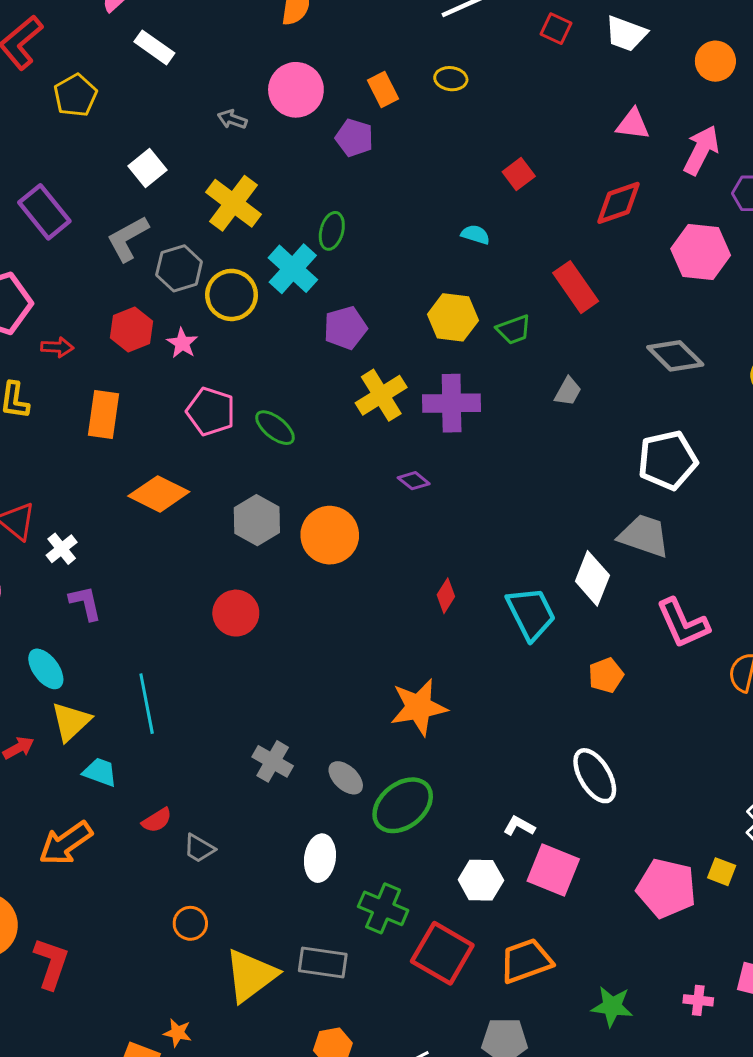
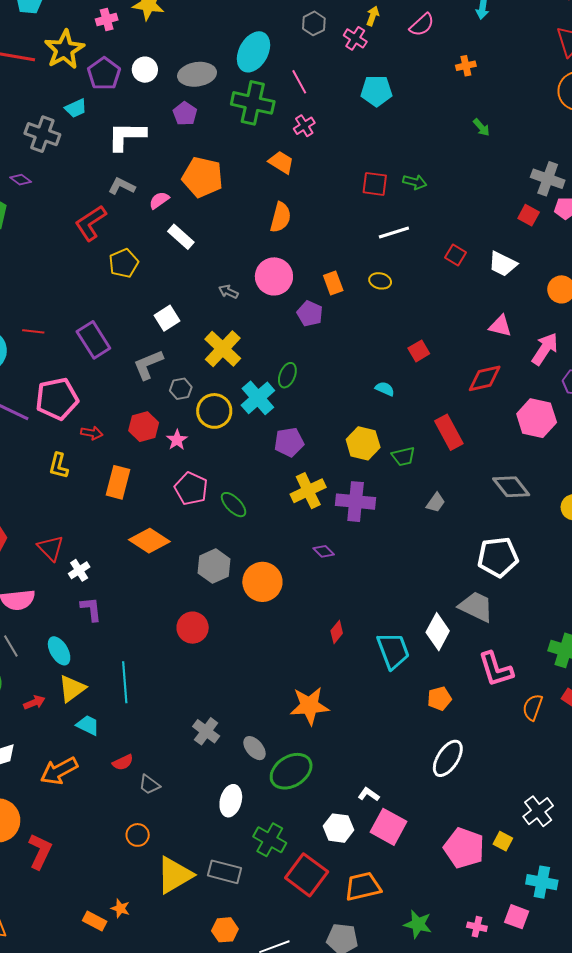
gray hexagon: (179, 268) -> (181, 389), size x0.7
white ellipse: (595, 776) -> (448, 758), moved, turned 57

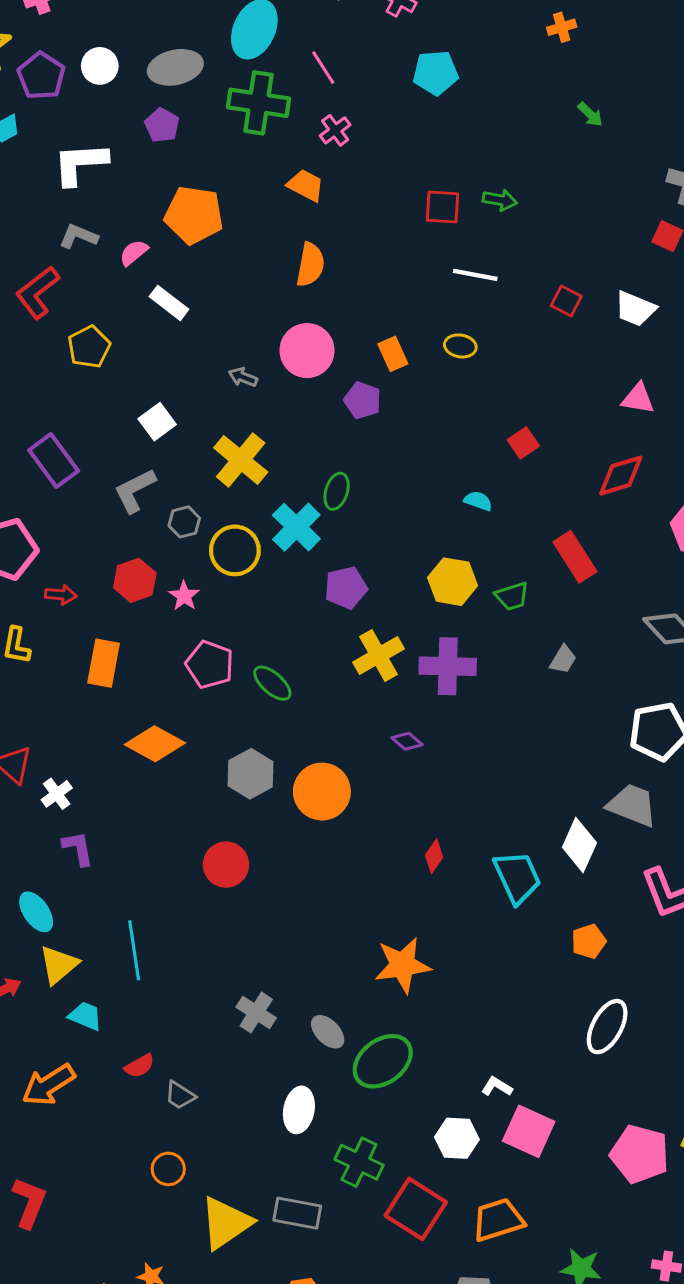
white line: (394, 233) -> (475, 275), turned 32

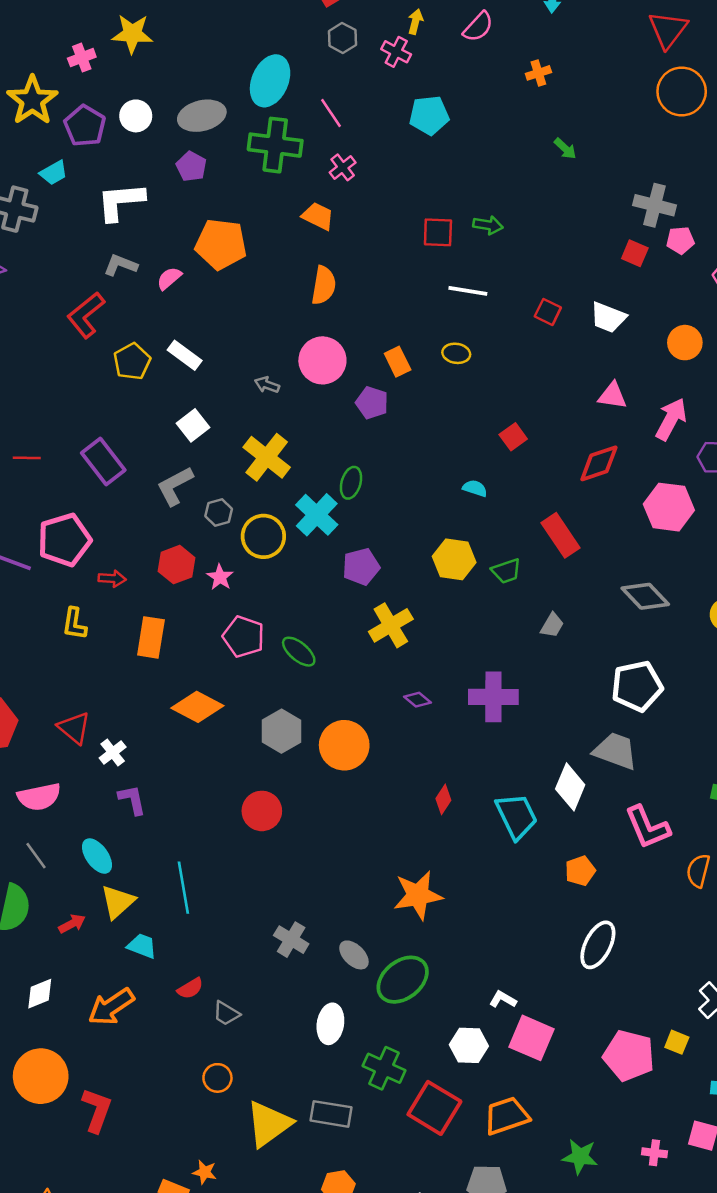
white rectangle: (169, 303) -> (185, 355), moved
purple cross: (448, 666) -> (493, 697), moved

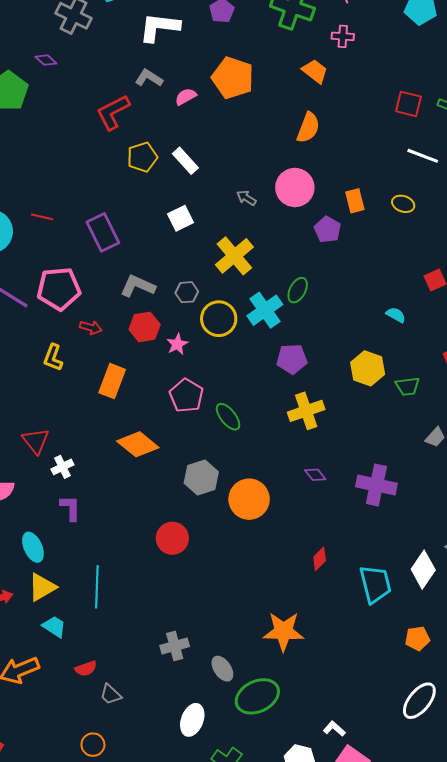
pink cross: (343, 167) -> (343, 36), turned 30
gray L-shape: (175, 486) -> (138, 286), moved, turned 40
gray cross: (291, 940) -> (175, 646), turned 32

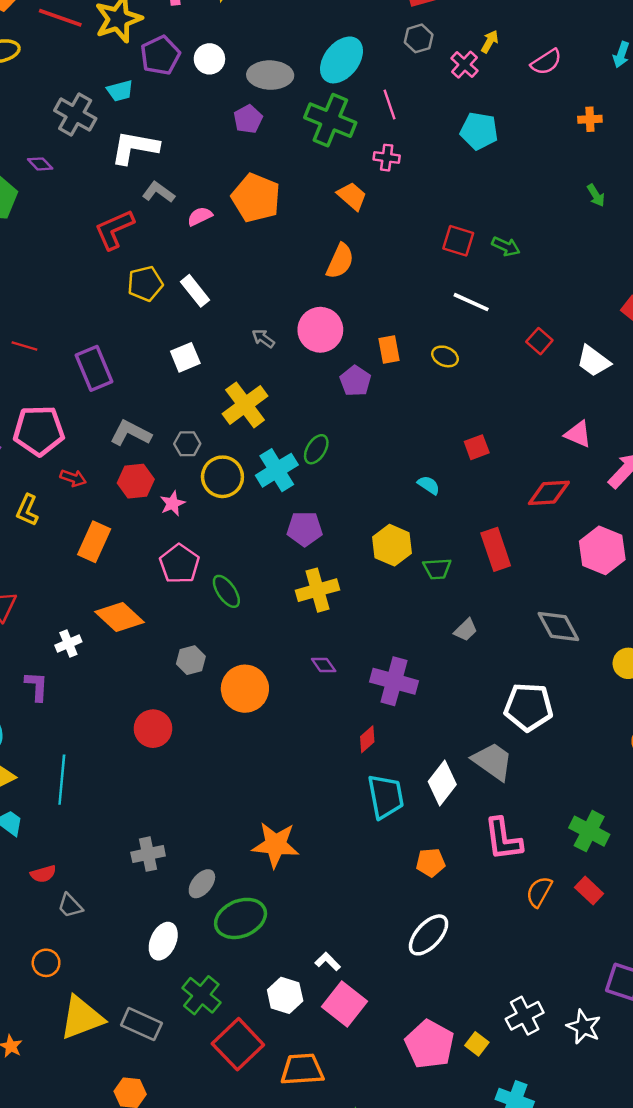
white L-shape: (159, 27) -> (135, 147), moved
white cross: (62, 467) -> (68, 643), moved
gray hexagon: (201, 478) -> (191, 660), size x0.7
red diamond: (320, 559) -> (367, 739), moved
gray ellipse: (222, 669) -> (202, 884), turned 70

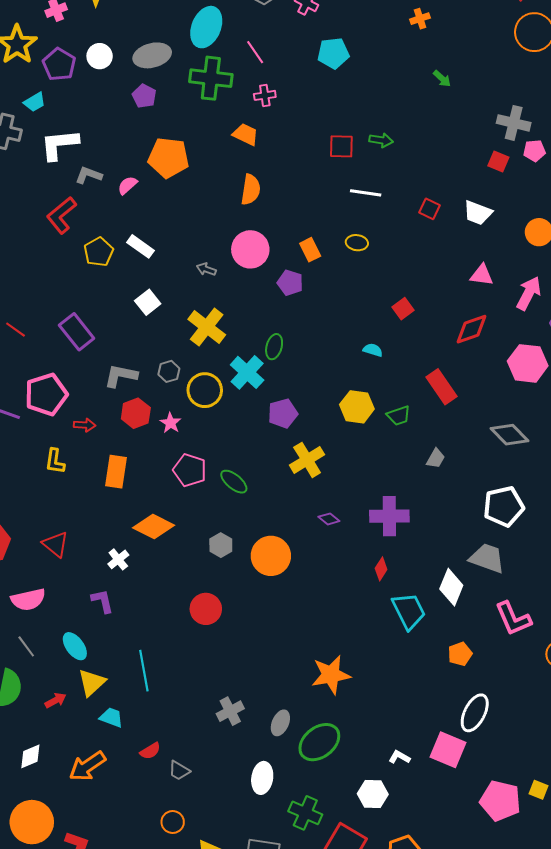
red line: (24, 346) -> (15, 330), turned 35
pink square: (344, 1004) -> (448, 750), moved

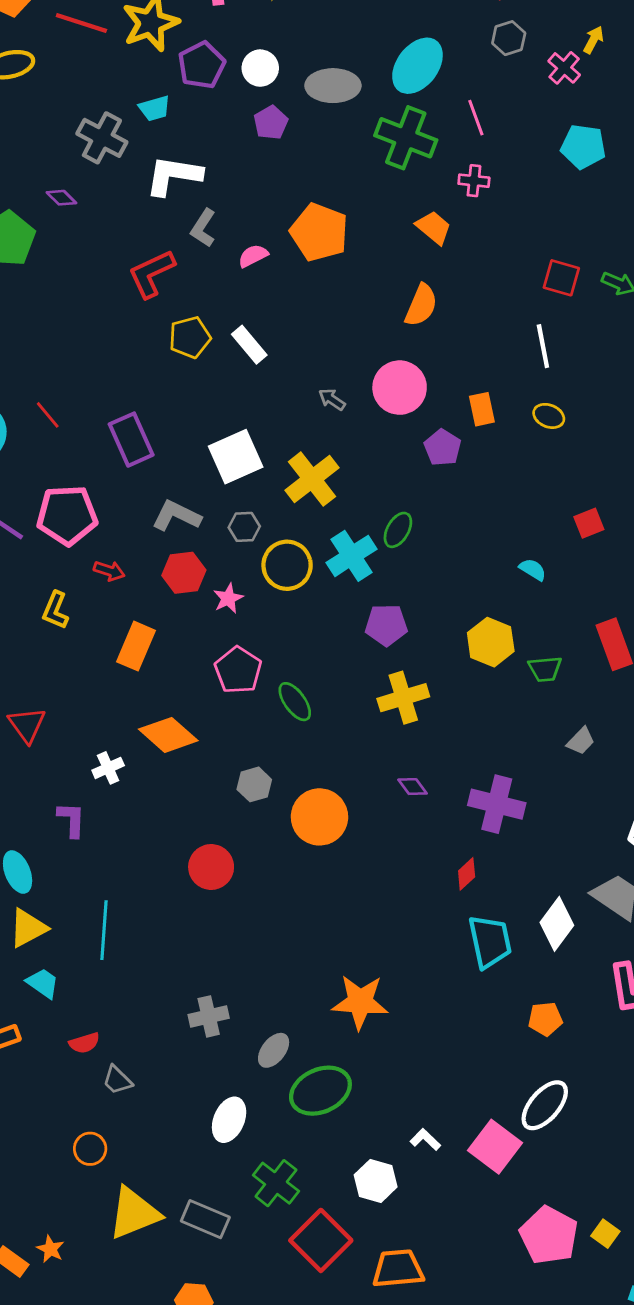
purple pentagon: (144, 96) -> (271, 123), moved
gray L-shape: (89, 175) -> (203, 228), turned -92
white line: (366, 193) -> (543, 346), moved, turned 56
white square: (148, 302) -> (236, 457), moved, size x1.5

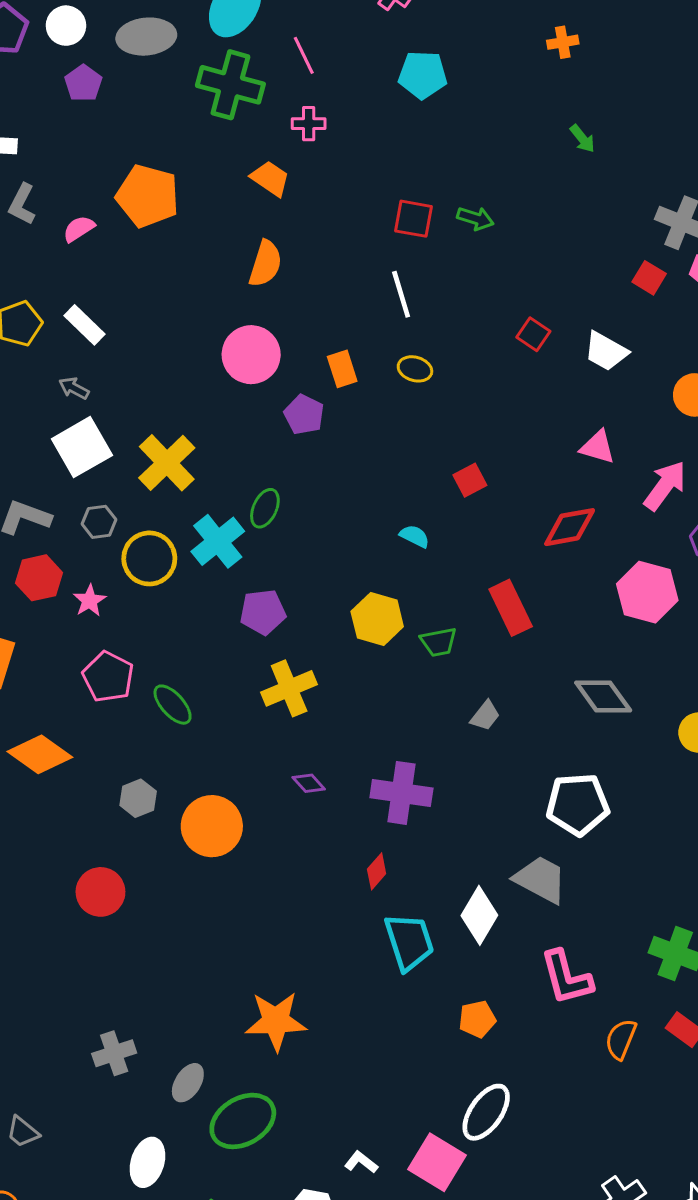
gray arrow: (332, 399) -> (74, 388), moved

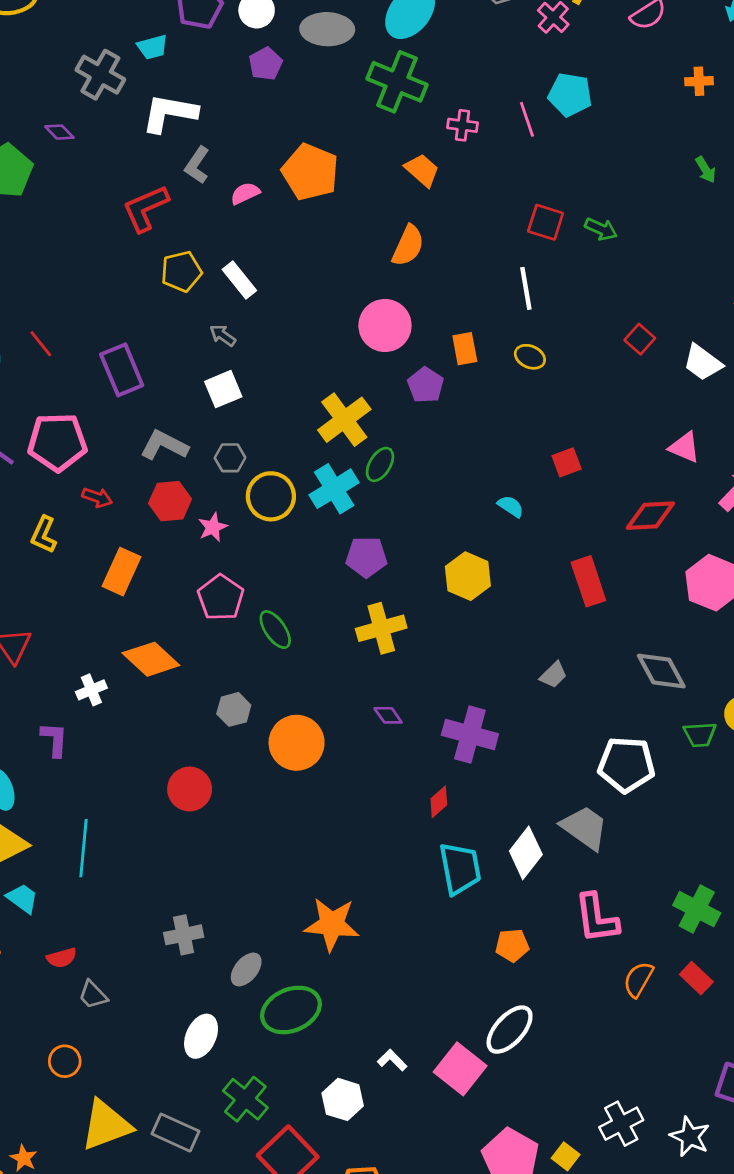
pink line: (304, 55) -> (527, 119), moved
white square: (82, 447) -> (223, 389), size x0.7
yellow cross: (167, 463) -> (344, 420), moved
green trapezoid: (439, 642) -> (700, 735), moved

